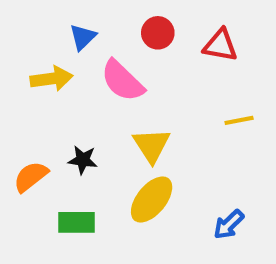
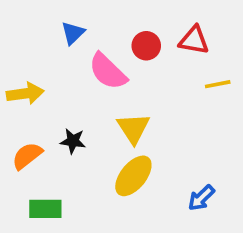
red circle: (158, 33) -> (146, 46), moved
yellow arrow: (52, 79) -> (25, 93), moved
yellow line: (239, 120) -> (218, 84), moved
green rectangle: (77, 222) -> (45, 209), moved

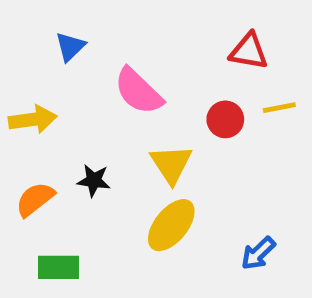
blue triangle: (73, 33) -> (70, 47), moved
red circle: (146, 46) -> (225, 119), moved

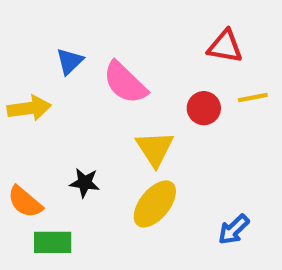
blue triangle: (70, 47) -> (70, 61), moved
black star: (94, 180) -> (85, 183), moved
orange semicircle: (35, 199) -> (25, 202), moved, turned -102

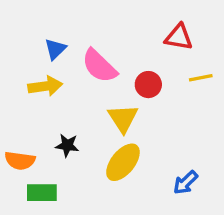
yellow arrow: (29, 108) -> (45, 86), moved
red circle: (204, 108) -> (148, 85), moved
orange semicircle: (25, 202) -> (20, 161), turned -32

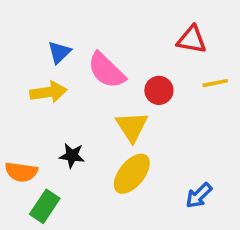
green rectangle: (42, 193) -> (45, 206), turned -56

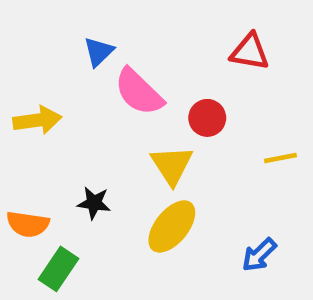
blue triangle: (59, 52) -> (99, 52), moved
yellow line: (215, 83) -> (280, 158), moved
yellow arrow: (48, 92) -> (37, 120), moved

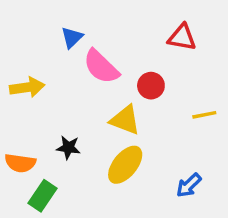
yellow triangle: (172, 165) -> (125, 120), turned -36

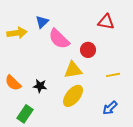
yellow arrow: (27, 87) -> (17, 33), moved
yellow line: (204, 115) -> (113, 75), moved
yellow triangle: (125, 120) -> (73, 70), turned -30
orange semicircle: (20, 163) -> (13, 83), moved, turned 36

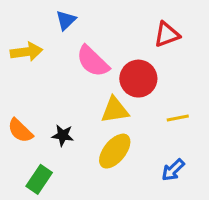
blue triangle: (42, 22) -> (66, 20), moved
red triangle: (106, 22) -> (167, 34), turned -30
red circle: (88, 50) -> (138, 79), size x1.5

